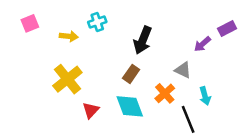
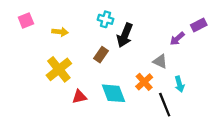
cyan cross: (97, 22) -> (106, 19), moved, turned 35
brown rectangle: (131, 74) -> (101, 55), moved
red triangle: (91, 110) -> (79, 97), turned 35

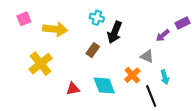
yellow arrow: (60, 32) -> (55, 29), size x1.6
yellow cross: (59, 69) -> (41, 64), moved

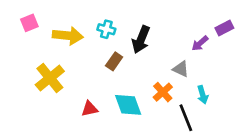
cyan cross: (97, 18) -> (106, 29), moved

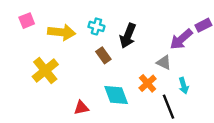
purple arrow: (200, 43) -> (181, 39), size x1.5
brown rectangle: (114, 61) -> (103, 55), turned -70
red triangle: (90, 109) -> (81, 108), moved

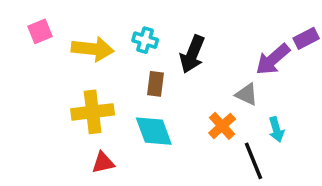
brown rectangle: (103, 55) -> (156, 84), turned 42
yellow cross: (45, 71) -> (93, 112), moved, turned 32
cyan diamond: (116, 95) -> (154, 131), moved
red triangle: (81, 108) -> (103, 163), moved

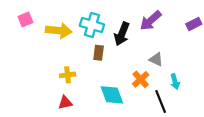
cyan cross: (145, 40) -> (92, 25), size x1.5
purple arrow: (273, 59) -> (151, 21), moved
yellow cross: (93, 112) -> (68, 75), moved, size x0.6
cyan diamond: (154, 131) -> (112, 95), moved

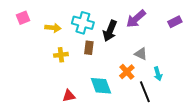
yellow arrow: (59, 31) -> (53, 28), size x0.7
yellow cross: (68, 75) -> (61, 55), moved
red triangle: (65, 103) -> (69, 96), moved

